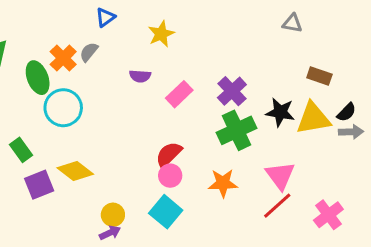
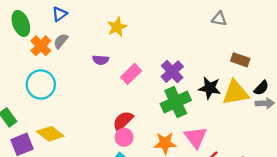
blue triangle: (105, 17) -> (60, 14), moved
green ellipse: (38, 78) -> (21, 23), moved
pink triangle: (280, 176) -> (196, 137), moved

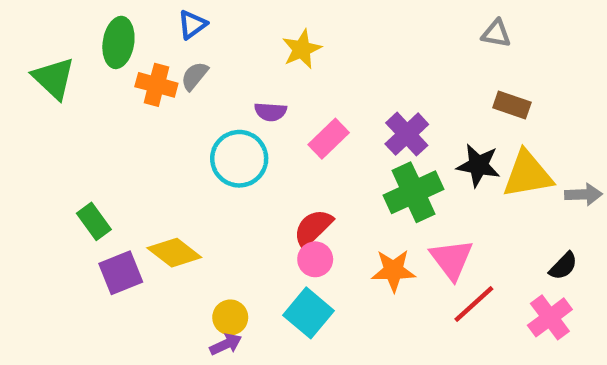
green ellipse: (21, 23) -> (118, 42), turned 30
orange cross: (41, 46) -> (156, 85), turned -30
brown rectangle: (240, 60) -> (512, 105), moved
cyan circle: (41, 84) -> (239, 159), moved
black semicircle: (261, 88) -> (563, 266), moved

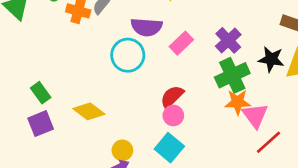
purple semicircle: (270, 112) -> (147, 27), size x1.6
orange star: (393, 270) -> (238, 102), moved
purple square: (121, 273) -> (41, 124), moved

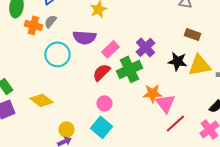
cyan circle: (128, 55) -> (57, 54), moved
green cross: (232, 75) -> (129, 69), moved
red semicircle: (172, 97) -> (101, 72), moved

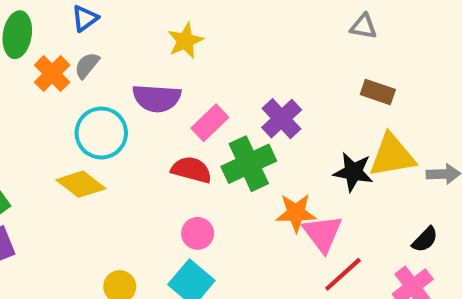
orange cross: (33, 25) -> (52, 74), turned 30
black star: (177, 61) -> (353, 172), moved
red semicircle: (101, 72) -> (191, 170), turned 60
yellow diamond: (41, 100) -> (81, 184), moved

